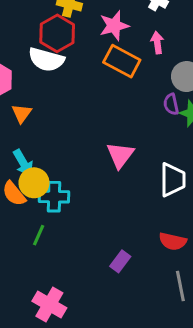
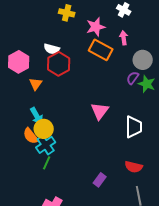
red hexagon: (57, 33) -> (59, 64), moved
white semicircle: (46, 60) -> (52, 49), size x0.7
purple semicircle: (171, 104) -> (133, 78), turned 48
cyan cross: (54, 197) -> (46, 145), moved, turned -36

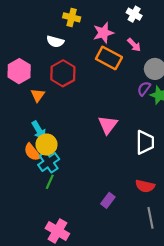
pink arrow: (124, 38) -> (134, 45), turned 144
white semicircle: (52, 49) -> (55, 42), moved

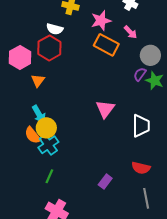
red hexagon: (63, 73) -> (49, 48), moved
green line: (50, 182) -> (49, 176), moved

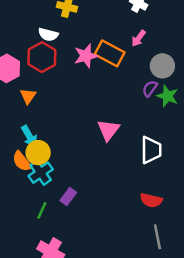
pink star: (101, 21) -> (86, 56), moved
pink arrow: (130, 32) -> (139, 38), turned 80
purple rectangle: (105, 182) -> (68, 197), moved

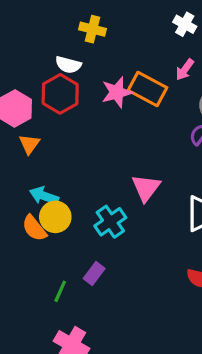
orange triangle: (28, 96) -> (29, 144), moved
cyan arrow: (29, 136) -> (44, 196), turned 140
cyan cross: (41, 173) -> (110, 222), moved

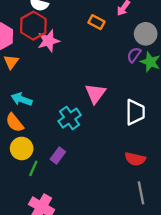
orange rectangle: (148, 89) -> (97, 22), size x0.6
pink star: (117, 92) -> (49, 41), moved
yellow circle: (55, 217) -> (22, 148), moved

